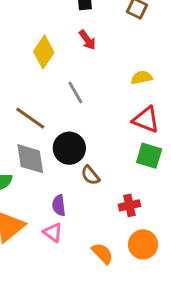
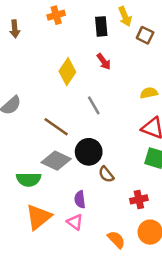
gray diamond: (30, 159) -> (56, 161), turned -56

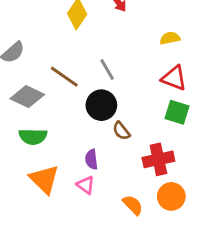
gray line: (94, 105) -> (107, 69), moved
gray diamond: (56, 161) -> (27, 97), moved
red cross: (139, 199) -> (158, 159), size x1.5
orange triangle: (39, 217) -> (44, 179), turned -36

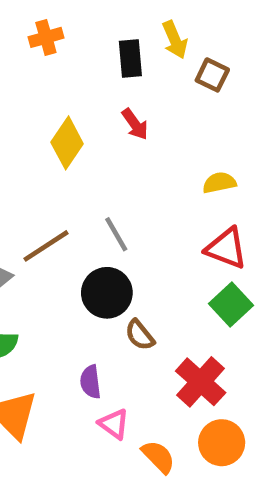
brown line: (64, 77) -> (46, 246), turned -68
green square: (177, 112) -> (231, 305), turned 30
red cross: (158, 159) -> (201, 382), turned -36
pink triangle: (86, 185) -> (114, 424), moved

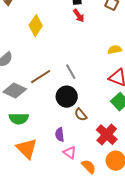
red arrow: (135, 124) -> (79, 16), moved
yellow diamond: (67, 143) -> (36, 26), moved

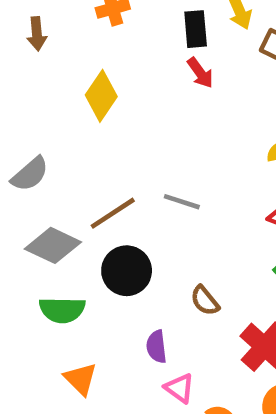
gray line: (71, 72) -> (182, 202), turned -42
black circle: (67, 97) -> (127, 271), moved
orange triangle: (27, 149) -> (81, 379), size x0.7

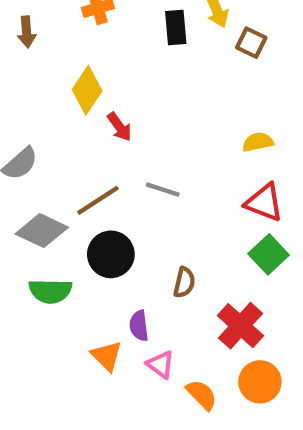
red arrow: (200, 73) -> (120, 127), moved
brown semicircle: (205, 301) -> (184, 282), turned -128
orange triangle: (81, 379) -> (107, 356), moved

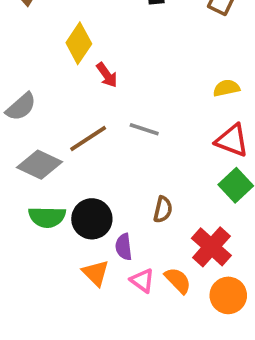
black circle: (111, 254) -> (92, 219), moved
orange semicircle: (202, 395) -> (178, 280), moved

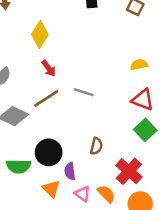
red arrow: (107, 75) -> (49, 68), moved
green semicircle: (47, 217) -> (19, 166), moved

